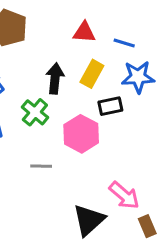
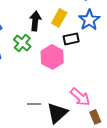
blue star: (138, 77) -> (89, 20), turned -30
gray line: (41, 166) -> (34, 104), moved

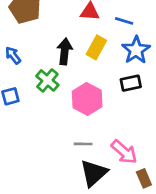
black rectangle: (71, 39) -> (131, 83), moved
gray line: (34, 104) -> (83, 144), moved

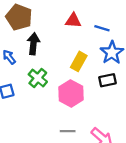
yellow rectangle: (96, 47) -> (79, 61), moved
black arrow: (65, 51) -> (33, 44), moved

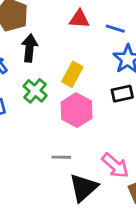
yellow rectangle: (79, 61) -> (72, 74), moved
gray line: (68, 131) -> (61, 157), moved

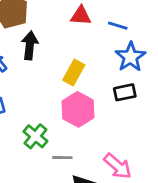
green cross: (35, 91) -> (35, 136), moved

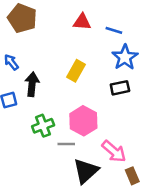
black arrow: (30, 46) -> (32, 84), moved
pink hexagon: (78, 109) -> (83, 121), moved
green cross: (35, 136) -> (43, 126), turned 30

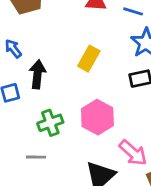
gray line: (66, 144) -> (36, 157), moved

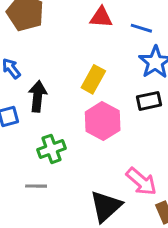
pink hexagon: (97, 117) -> (103, 121), moved

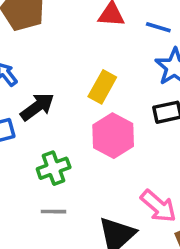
black arrow: (38, 96) -> (37, 107), turned 48
gray line: (36, 186) -> (54, 212), moved

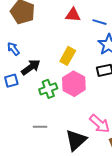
green cross: (54, 168) -> (48, 89), moved

